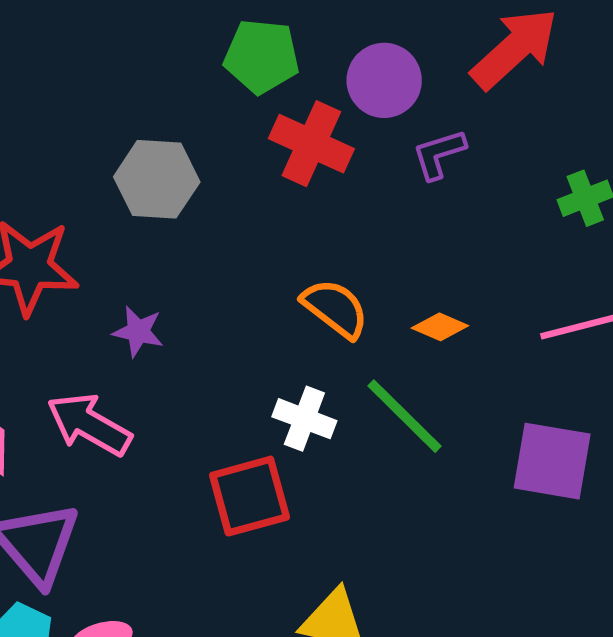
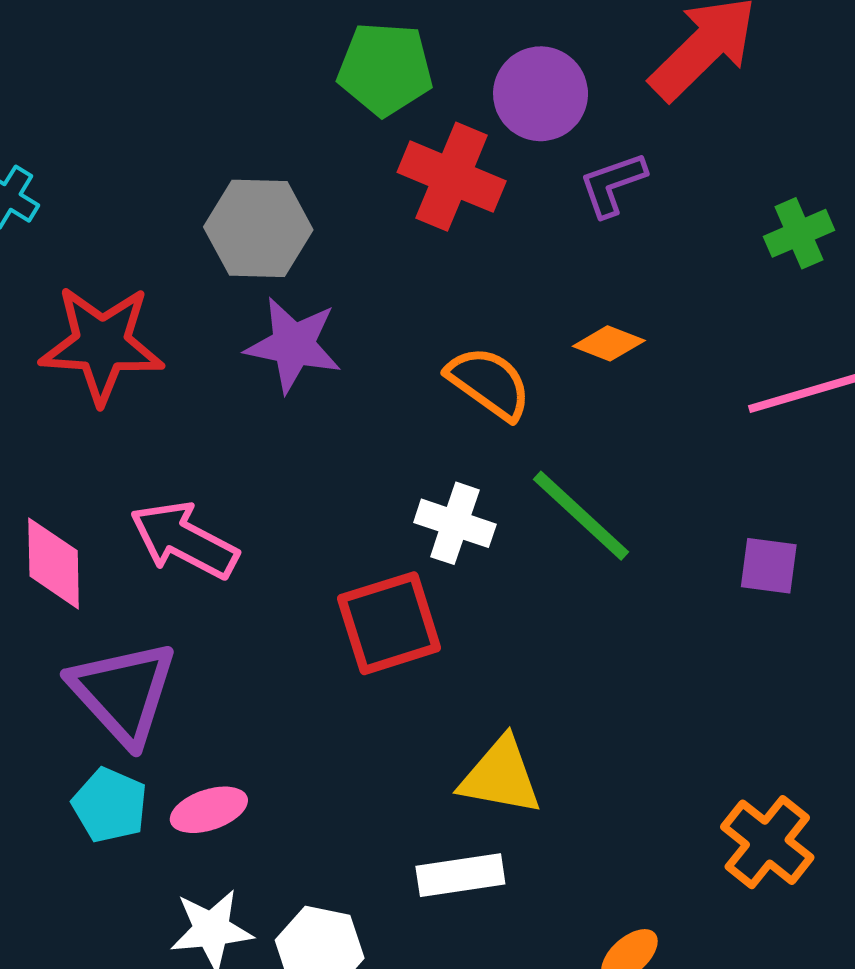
orange diamond: (440, 327) -> (609, 343), moved
purple star: (138, 332) -> (293, 345), moved, size x1.5
purple square: (552, 461) -> (769, 566), size x0.6

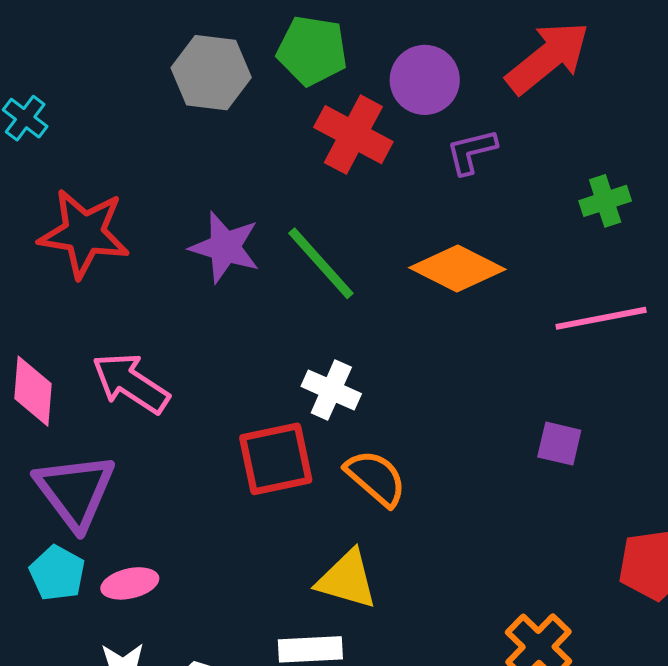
gray hexagon: (258, 228) -> (211, 73), moved
orange diamond: (609, 343) -> (457, 268), size x1.8
orange semicircle: (489, 383) -> (376, 478), moved
green line: (581, 516) -> (321, 263), moved

